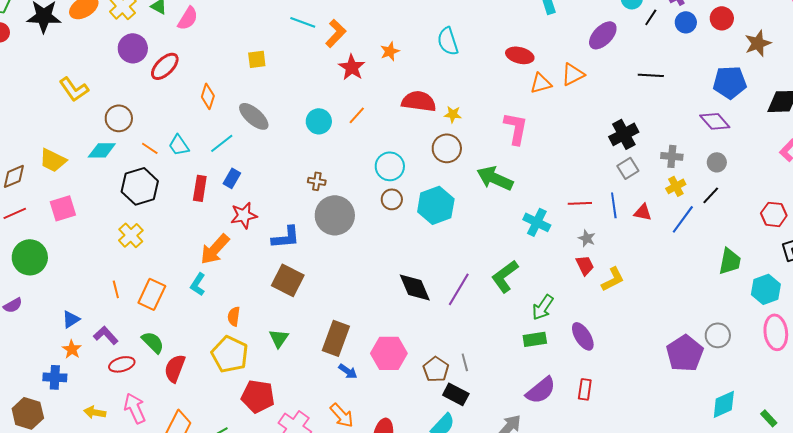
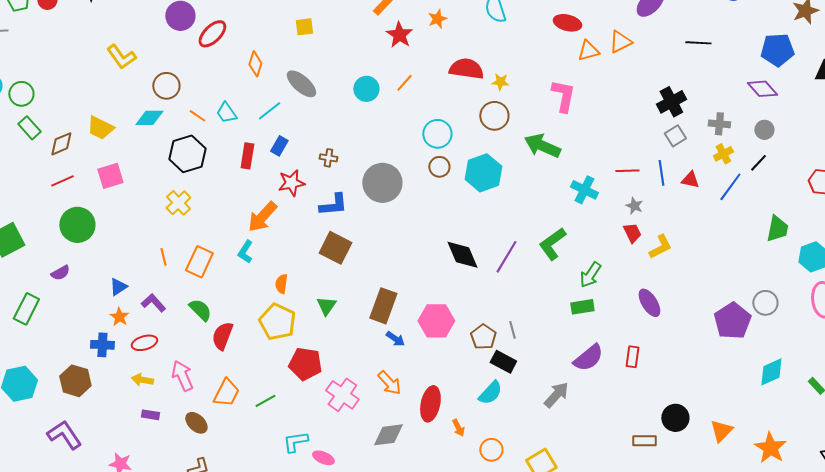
brown cross: (317, 181) -> (328, 158), moved
purple ellipse: (583, 336) -> (649, 303), moved
red ellipse: (122, 364) -> (144, 343), moved

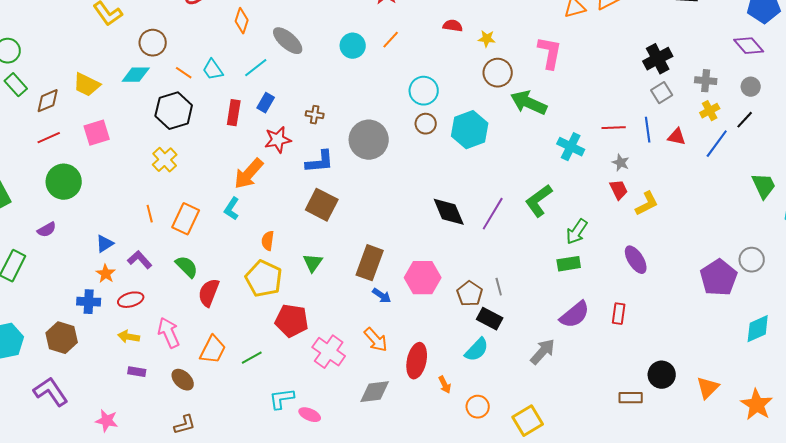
red semicircle: (466, 69) -> (453, 26), size x0.6
brown circle: (494, 116) -> (498, 73), moved
green trapezoid: (777, 229) -> (764, 186), turned -36

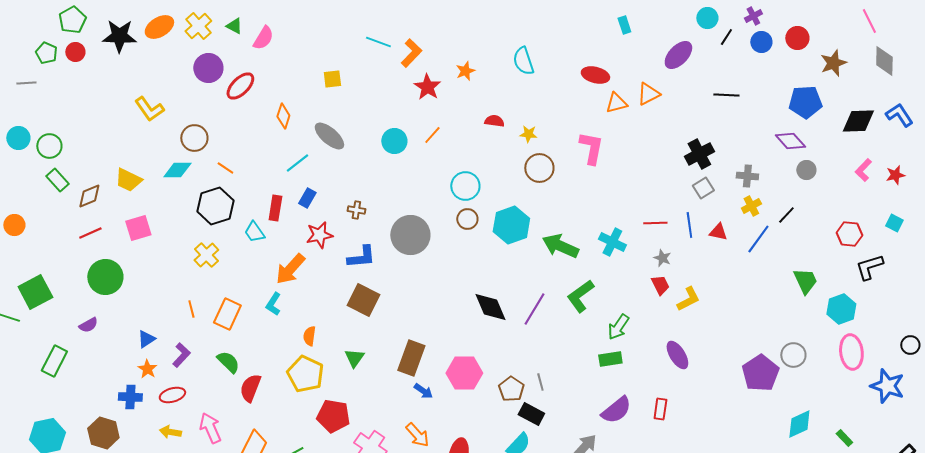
cyan trapezoid: (213, 70) -> (254, 232), moved
gray circle: (751, 87) -> (806, 170), moved
green arrow: (529, 103) -> (560, 246), moved
purple L-shape: (140, 260) -> (181, 355), turned 85

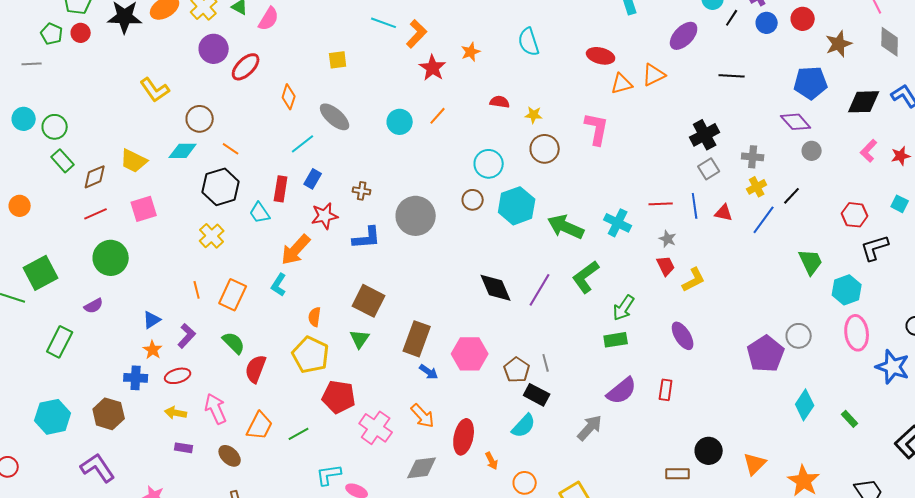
cyan circle: (465, 186) -> (489, 164), moved
brown square: (363, 300) -> (369, 301), moved
cyan diamond: (799, 424) -> (805, 405), turned -32

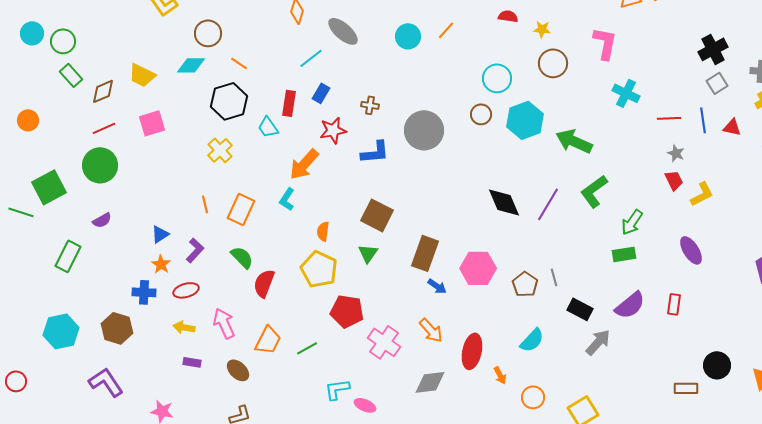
cyan cross: (618, 223) -> (626, 93), moved
green circle: (111, 258) -> (100, 165), moved
black rectangle: (537, 395) -> (580, 309), moved

